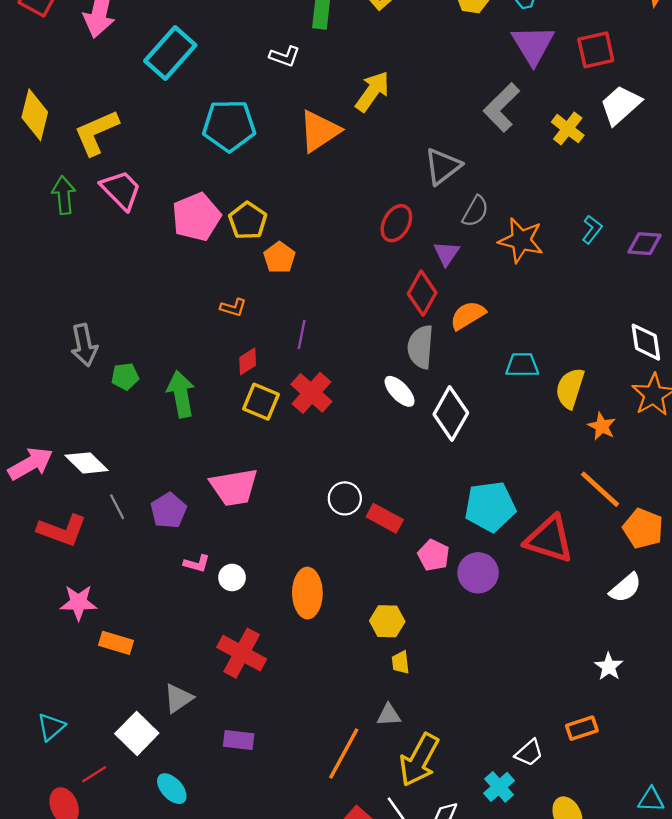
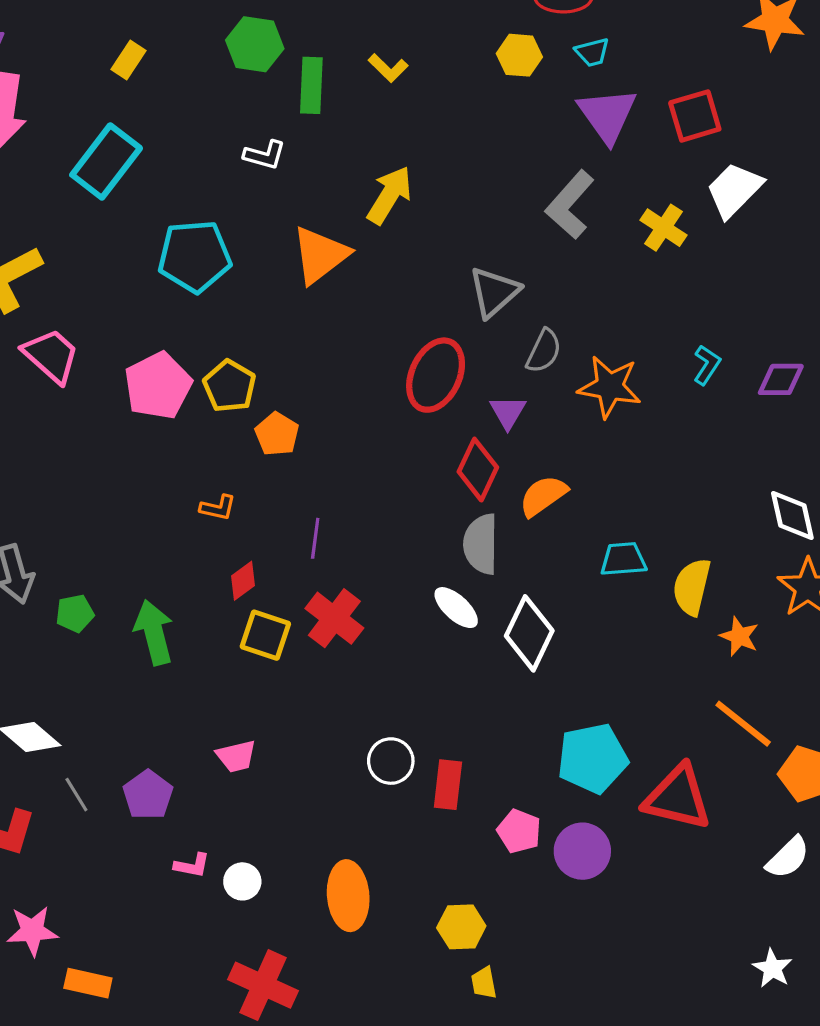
red ellipse: (396, 223) -> (436, 375), size x1.4
pink trapezoid: (234, 487) -> (236, 756), size x0.6
red rectangle: (385, 518) -> (448, 785), turned 72

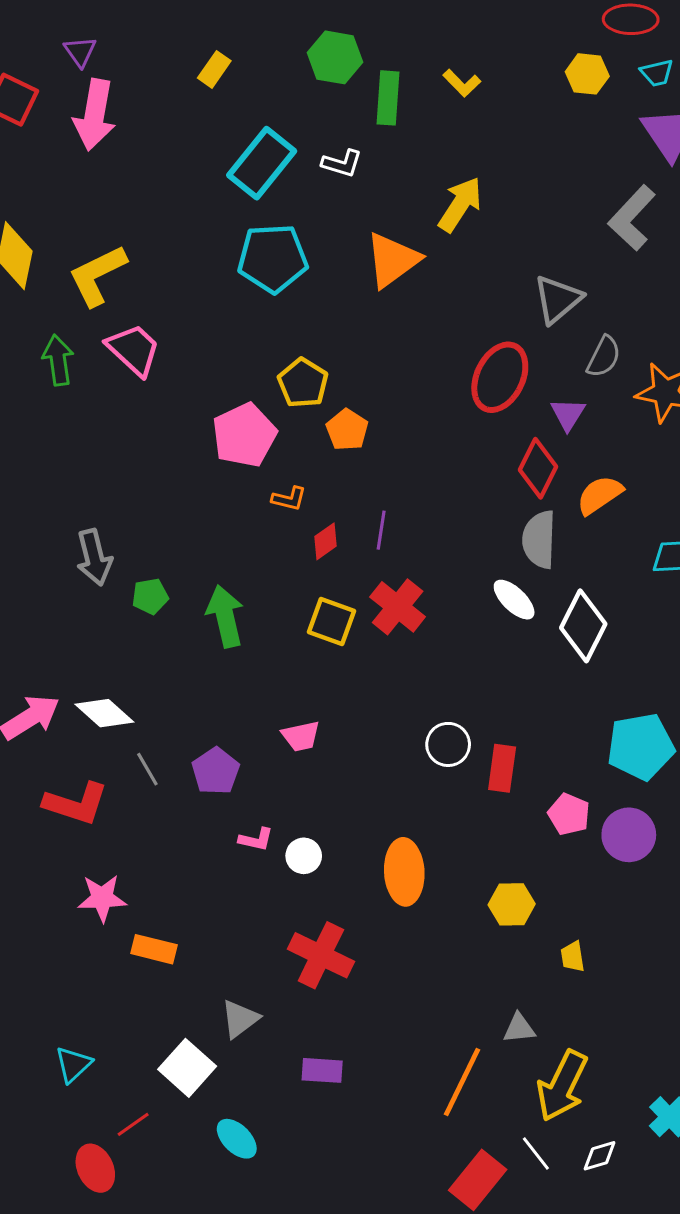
cyan rectangle: (106, 162) -> (262, 163), moved
pink pentagon: (158, 386) -> (244, 435), moved
red diamond: (243, 581) -> (325, 541), moved
yellow trapezoid: (484, 983) -> (573, 957), moved

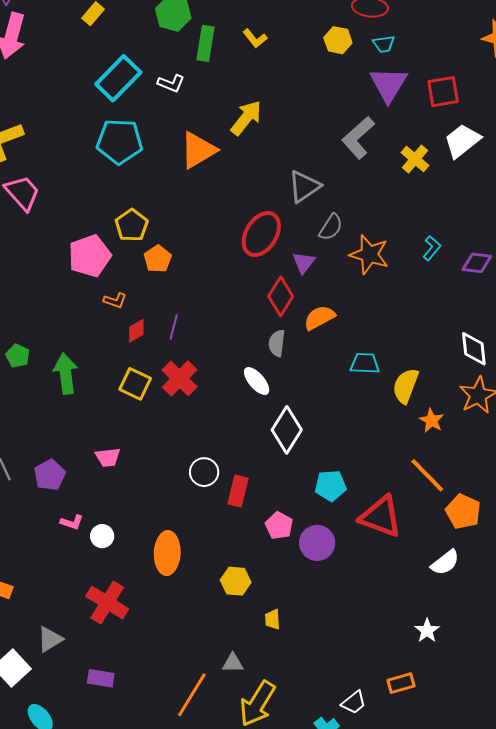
gray semicircle: (539, 540) -> (277, 343), size x0.7
green pentagon: (150, 596) -> (18, 356), turned 30
white diamond: (583, 626) -> (287, 430), moved
cyan pentagon: (641, 746) -> (331, 486), size x0.7

